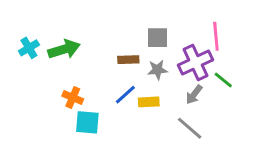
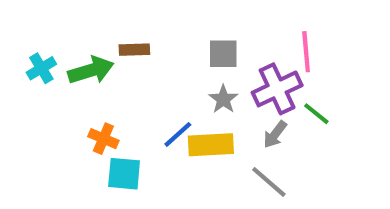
brown rectangle: (128, 60) -> (134, 50), moved
gray star: (158, 70) -> (223, 99), turned -30
yellow rectangle: (149, 102) -> (211, 145), size x1.5

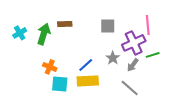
green arrow: (91, 70) -> (44, 34), turned -55
gray star: (223, 99) -> (113, 58), moved
green line: (316, 114) -> (153, 55), turned -56
yellow rectangle: (211, 145) -> (88, 81), moved

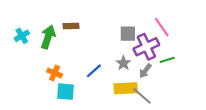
pink line: (148, 25) -> (162, 27), turned -30
gray square: (108, 26) -> (128, 34), moved
yellow rectangle: (88, 81) -> (126, 88), moved

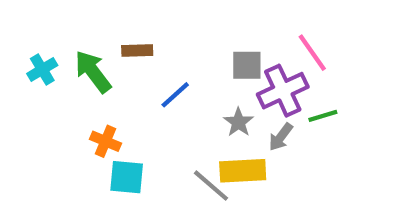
green arrow: (48, 37) -> (93, 72), turned -55
blue line: (94, 71) -> (175, 95), moved
gray line: (142, 96) -> (211, 186), moved

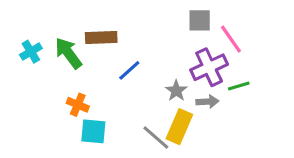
brown rectangle: (137, 50) -> (101, 38), size x1.4
gray square: (247, 65) -> (200, 20), moved
gray arrow: (281, 137) -> (207, 102), turned -130
yellow rectangle: (243, 171) -> (179, 127), turned -64

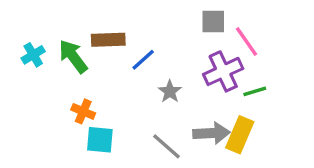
blue line: (129, 70) -> (143, 60), moved
gray star: (176, 91) -> (170, 91), moved
gray arrow: (207, 102) -> (211, 133), moved, size x1.5
yellow rectangle: (179, 127) -> (240, 135), moved

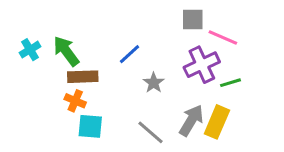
brown rectangle: (108, 40) -> (83, 77), moved
pink line: (246, 41) -> (223, 38), turned -32
gray arrow: (211, 133) -> (191, 120), turned -56

